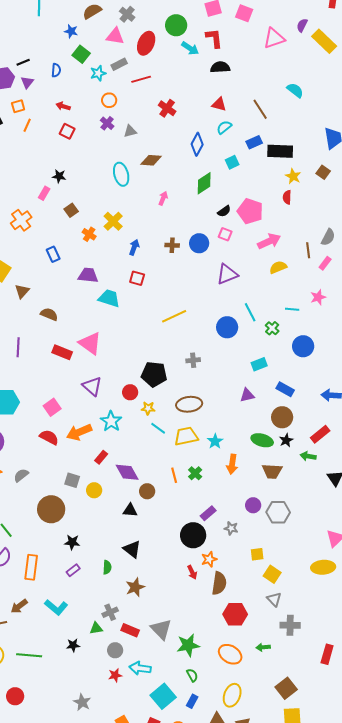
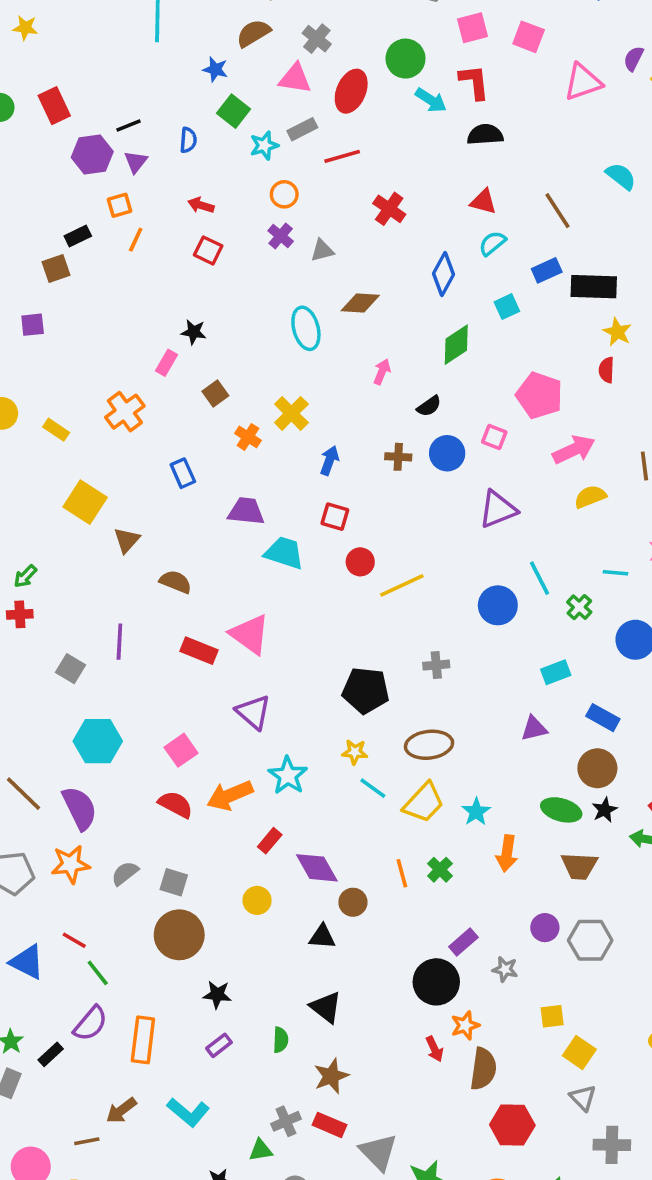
black semicircle: (224, 211) -> (429, 406), moved
red circle: (130, 392) -> (360, 562), moved
yellow trapezoid: (186, 436) -> (424, 803), turned 145
gray square: (72, 480) -> (174, 882), moved
red rectangle: (130, 630) -> (329, 1125), moved

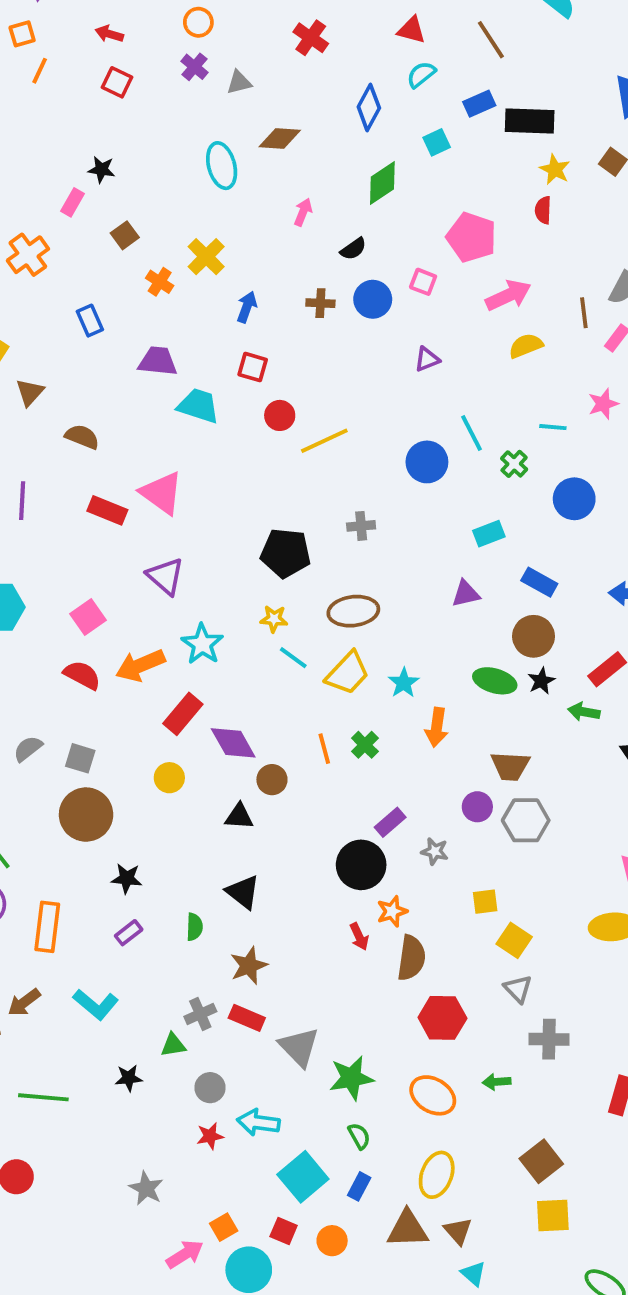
purple triangle: (498, 509) -> (427, 359), size x0.6
red rectangle: (270, 841) -> (183, 714), size x1.5
brown trapezoid: (579, 866) -> (510, 766), moved

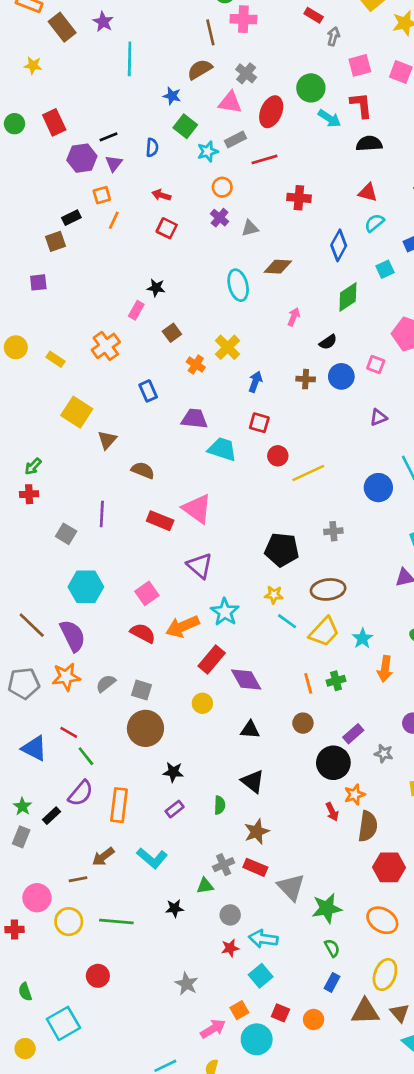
red cross: (311, 38) -> (299, 198), turned -30
green cross: (365, 745) -> (336, 681), turned 30
brown circle: (272, 780) -> (303, 723), moved
cyan square: (303, 1177) -> (261, 976), moved, size x0.7

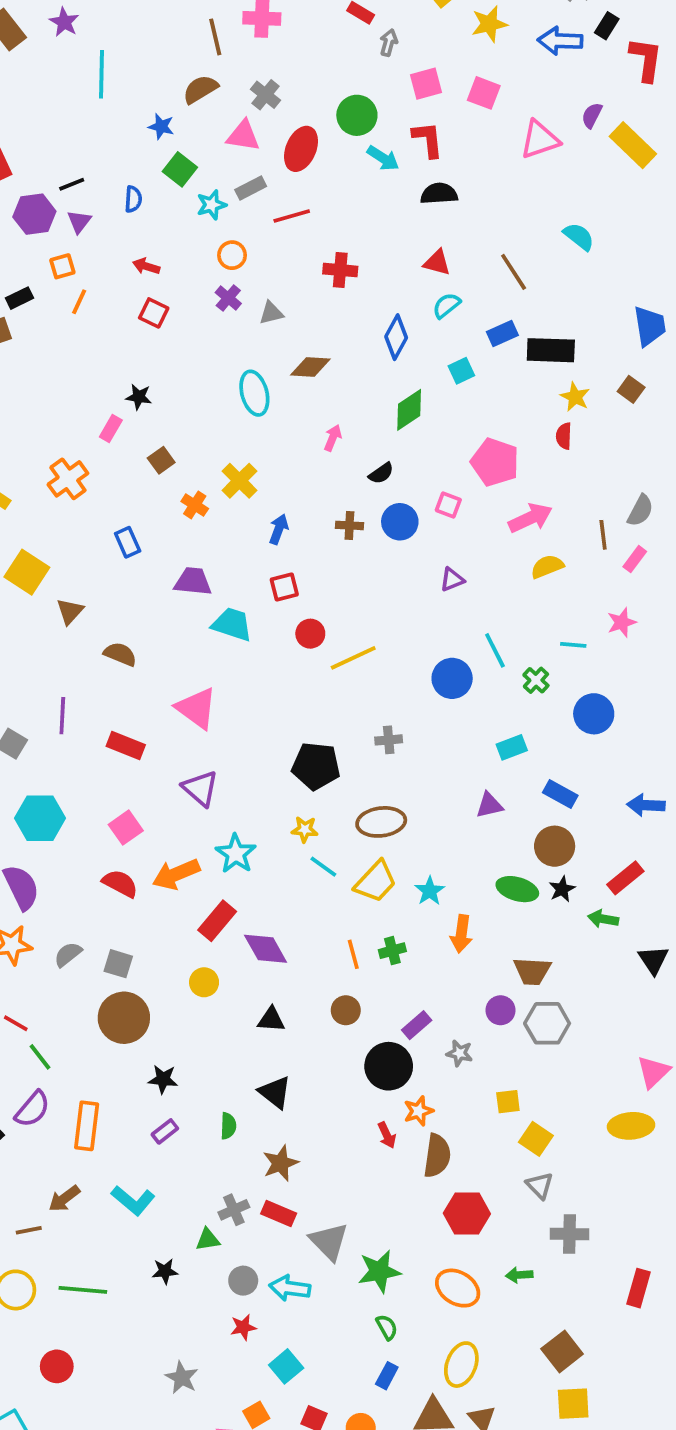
red square: (259, 423) -> (284, 587), turned -30
red rectangle: (160, 521) -> (126, 746), moved
cyan arrow: (263, 939) -> (290, 1288), moved

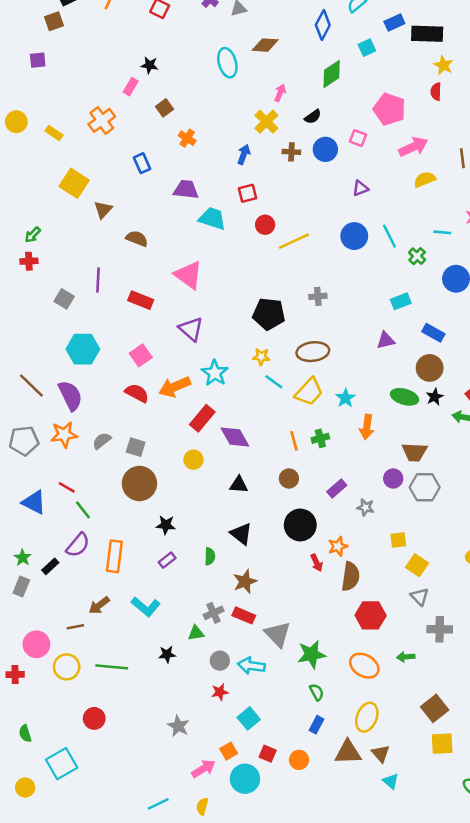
yellow cross: (239, 481) -> (266, 122), moved
blue circle: (452, 678) -> (354, 236), moved
black circle: (389, 1066) -> (300, 525), moved

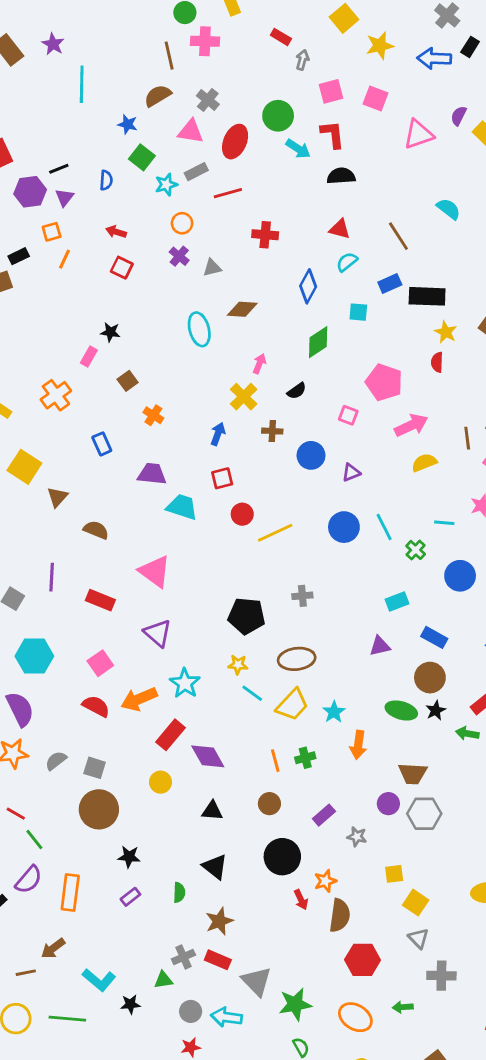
cyan square: (367, 48) -> (358, 312), turned 30
blue circle: (325, 149) -> (311, 455), moved
cyan L-shape: (146, 607) -> (99, 980), moved

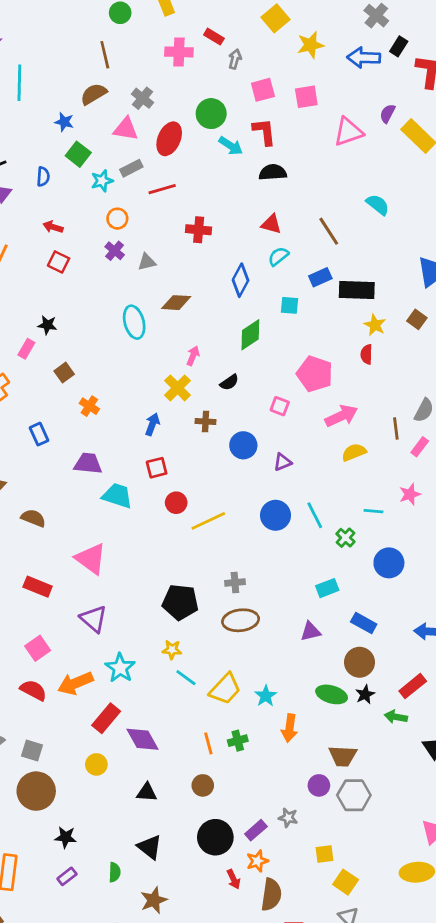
pink cross: (205, 41) -> (179, 52), moved
pink square: (375, 99) -> (306, 97), turned -30
brown ellipse: (297, 659) -> (241, 620), moved
purple rectangle: (324, 815) -> (256, 830), moved

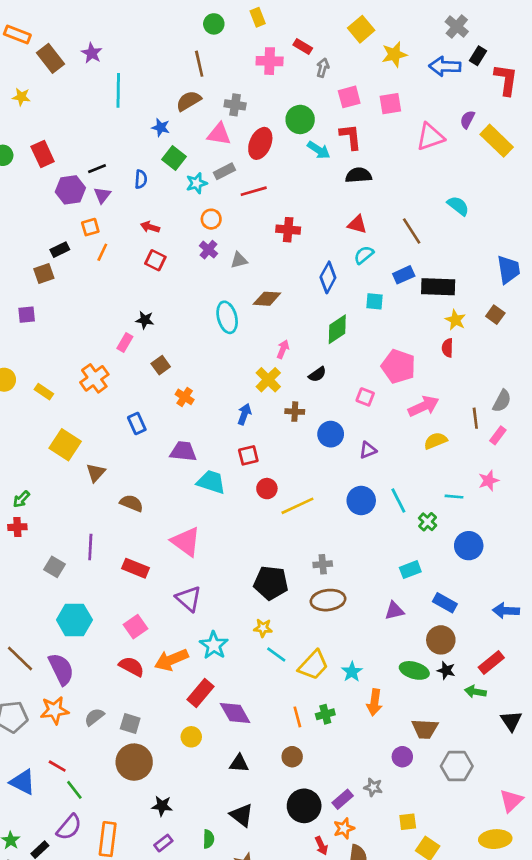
gray cross: (143, 98) -> (235, 105), turned -30
black star: (365, 694) -> (446, 670), turned -30
gray hexagon: (354, 795) -> (457, 766), moved

